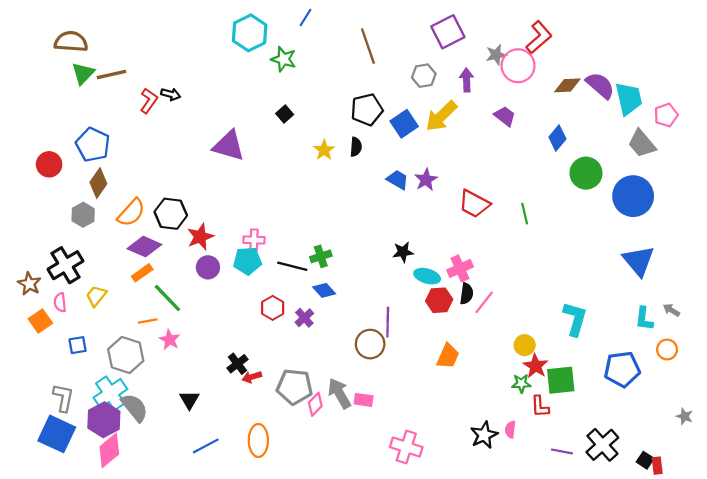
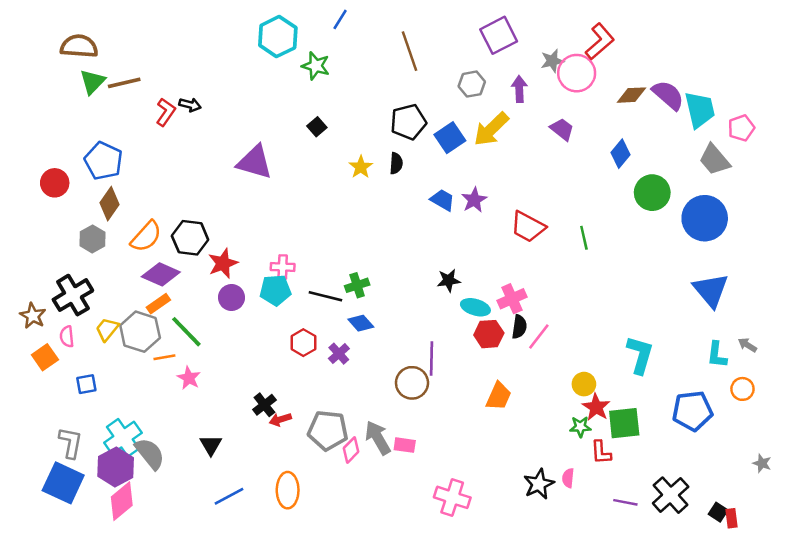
gray hexagon: (126, 355) -> (140, 332), moved

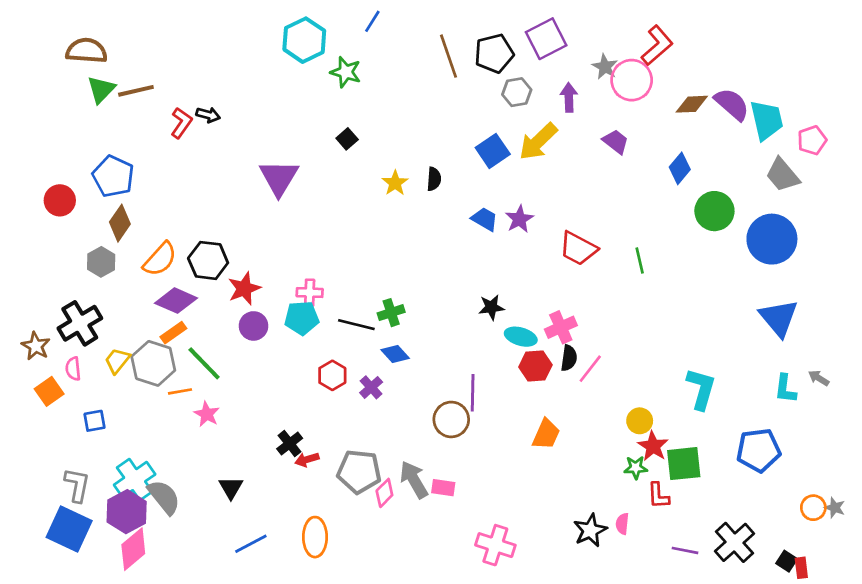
gray star: (552, 61) -> (605, 67), turned -30
black pentagon: (408, 122) -> (494, 53), moved
purple triangle: (255, 162) -> (279, 178), turned 45
orange circle: (742, 389) -> (813, 508), moved

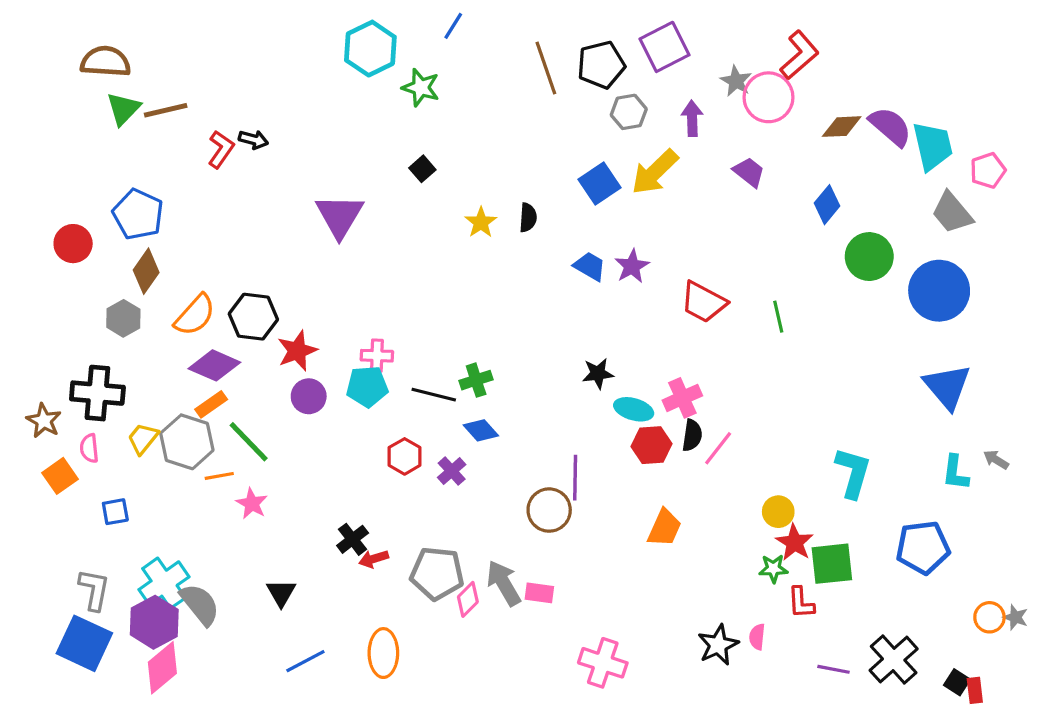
black cross: (80, 323) -> (97, 393), turned 36

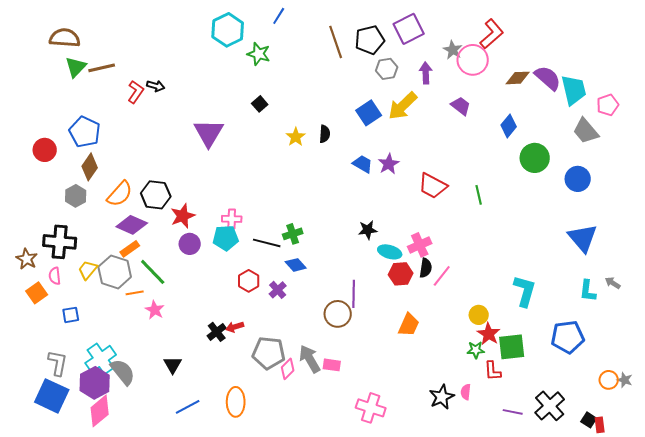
blue circle: (939, 291) -> (578, 179), size x0.7
red arrow: (374, 559) -> (235, 327), moved

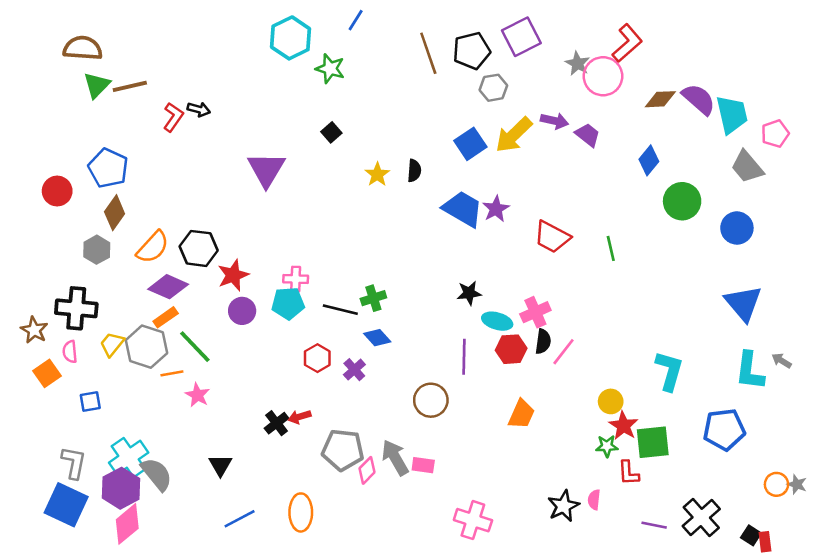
purple arrow: (426, 73) -> (555, 121), moved, turned 105
blue trapezoid: (363, 164) -> (463, 209), size x1.6
cyan L-shape: (588, 291) -> (750, 371), size x1.4
purple line: (354, 294) -> (464, 357), moved

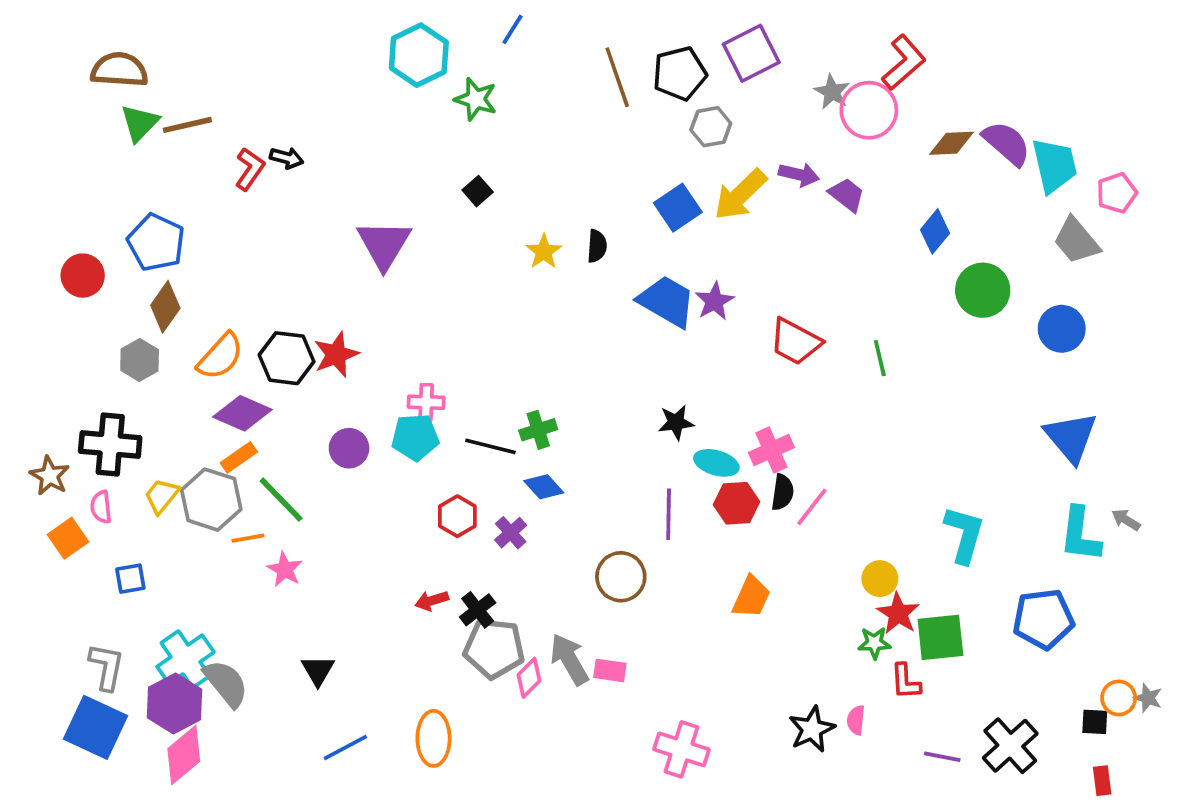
red star: (233, 275) -> (336, 354), moved
black cross: (277, 423) -> (478, 610), moved
black square: (751, 535) -> (1095, 722), moved, turned -30

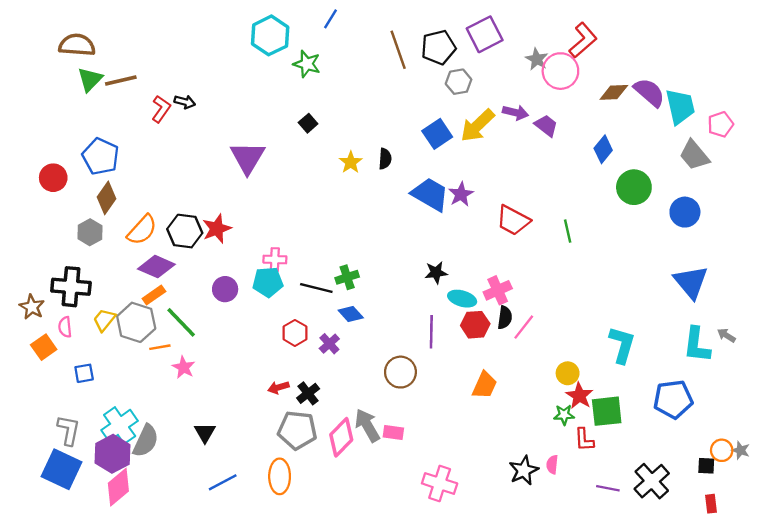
gray pentagon: (494, 648) -> (297, 430), moved
pink diamond: (529, 678) -> (341, 437), size x1.5
gray semicircle: (226, 683) -> (146, 441), turned 64

